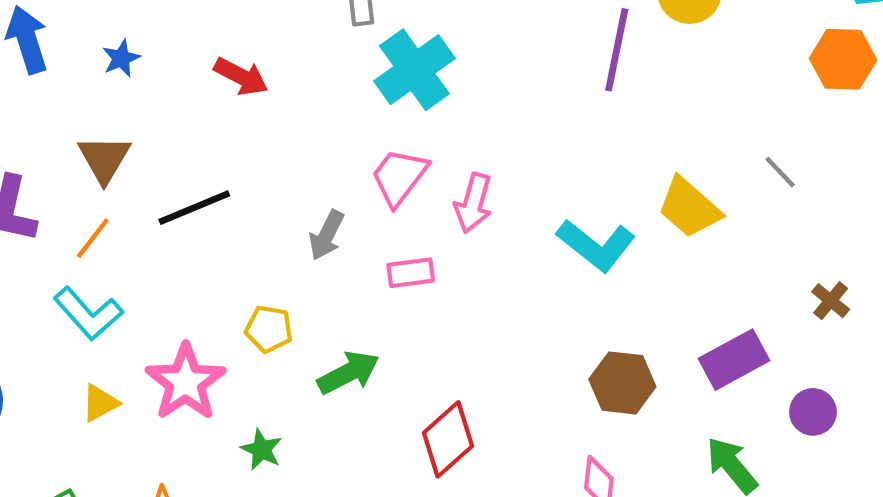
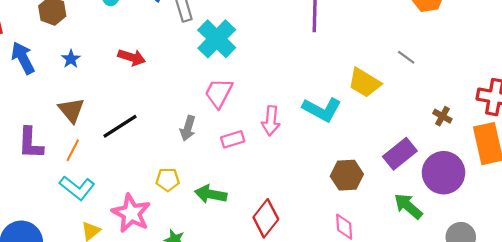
pink arrow: (473, 203) -> (271, 121), moved
green arrow: (348, 373) -> (211, 194), turned -132
purple circle: (813, 412) -> (444, 173), size x1.8

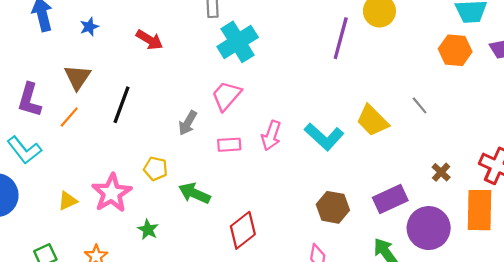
black line: (120, 126) -> (122, 105), turned -51
cyan L-shape: (77, 188) -> (24, 150), moved

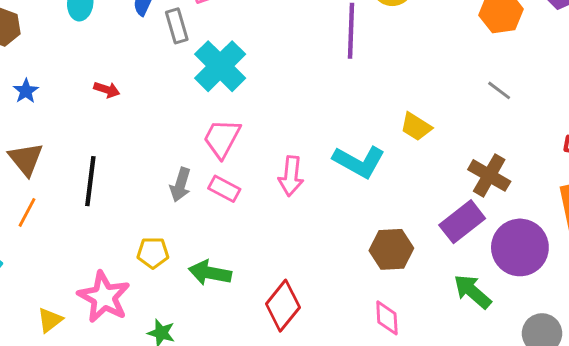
red arrow: (149, 40) -> (107, 90), size x0.7
gray line: (420, 105) -> (499, 90), moved
yellow trapezoid: (372, 121) -> (416, 127), size x0.7
pink rectangle: (229, 145) -> (224, 189), moved, turned 45
brown cross: (441, 172) -> (489, 175), moved, size x1.6

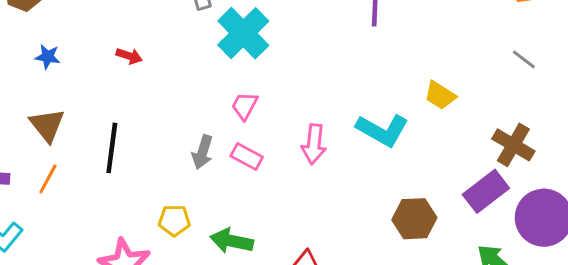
blue star: (26, 91) -> (48, 57), turned -30
pink trapezoid: (222, 138) -> (245, 106), size x0.7

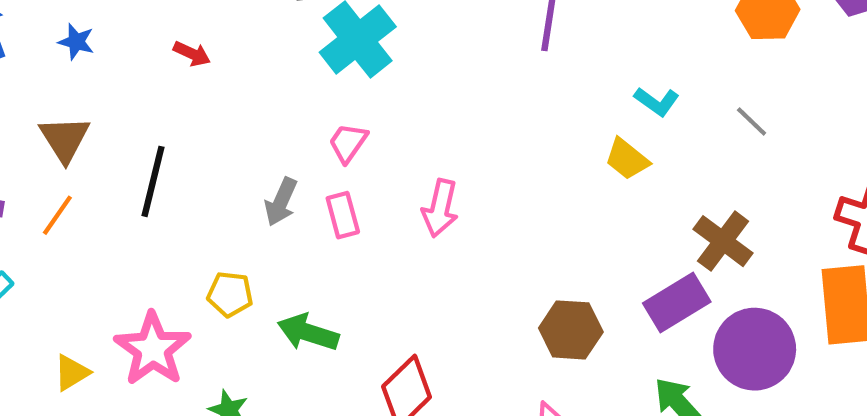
cyan L-shape: (382, 130) -> (657, 102), moved, size x0.6
pink rectangle: (247, 157) -> (343, 215), turned 40

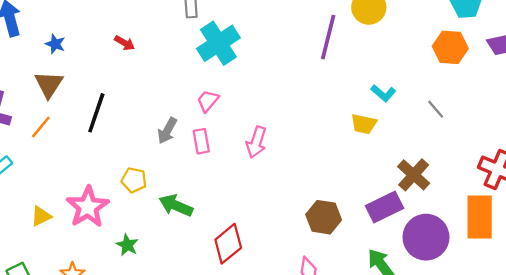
blue star: (76, 42) -> (55, 44), moved
yellow trapezoid: (627, 159) -> (364, 124), turned -32

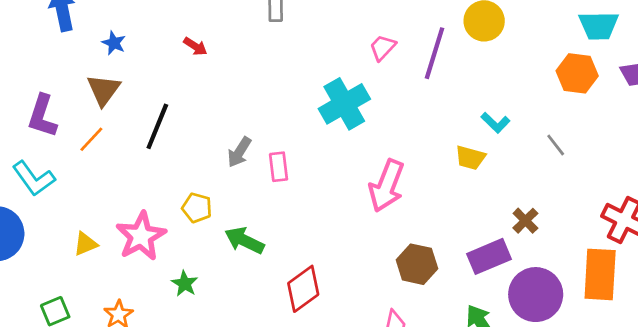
cyan cross: (218, 43) -> (344, 104), moved
pink trapezoid: (208, 101) -> (383, 48), moved
pink arrow: (256, 142) -> (387, 186), moved, size x1.4
brown cross: (414, 175) -> (525, 221), size x0.7

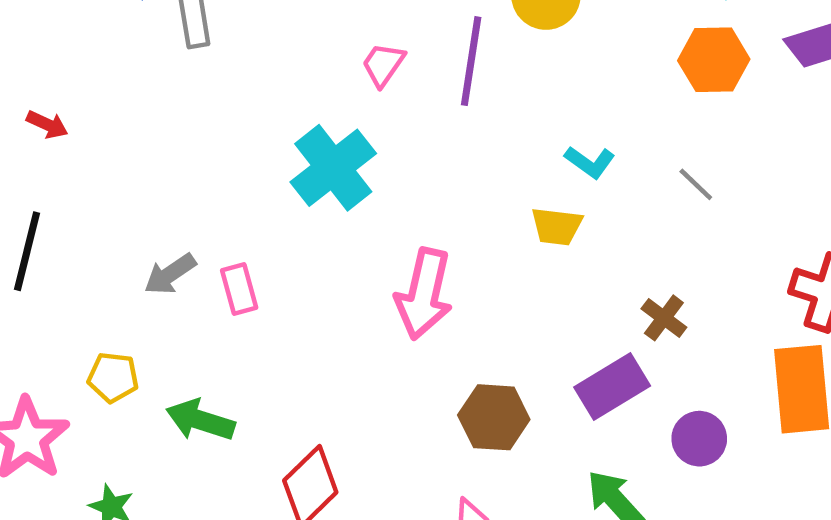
red arrow: (195, 46) -> (47, 124), moved
gray arrow: (239, 152) -> (170, 274), turned 32
purple circle: (536, 295) -> (699, 439), size x0.6

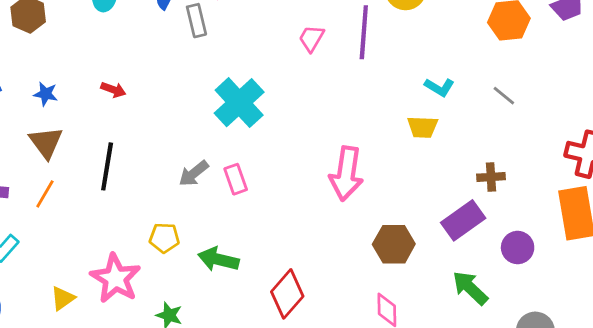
cyan cross: (333, 168) -> (239, 103), moved
brown cross: (664, 318) -> (491, 177), turned -36

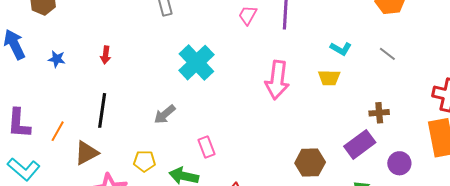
red arrow: (113, 90) -> (106, 55), turned 78
brown triangle: (46, 143) -> (86, 153), moved, turned 40
pink arrow: (346, 174) -> (277, 80), moved
pink rectangle: (236, 179) -> (206, 147), moved

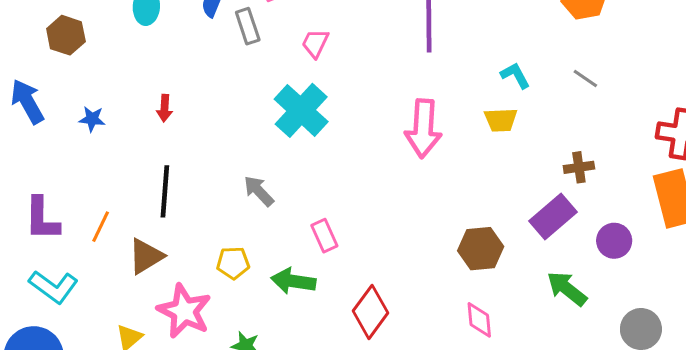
pink trapezoid: (248, 15) -> (315, 43), moved
cyan L-shape: (341, 49) -> (515, 75), turned -145
gray arrow: (165, 114) -> (259, 191), turned 90

